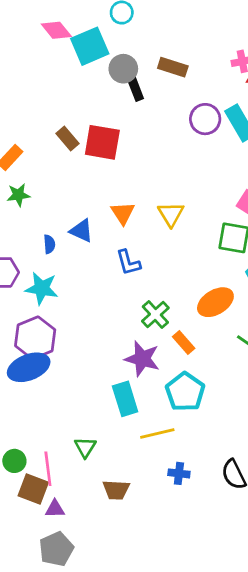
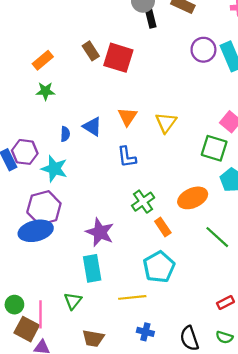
purple star: (142, 359) -> (100, 232), moved
cyan rectangle: (125, 399) -> (92, 268), moved

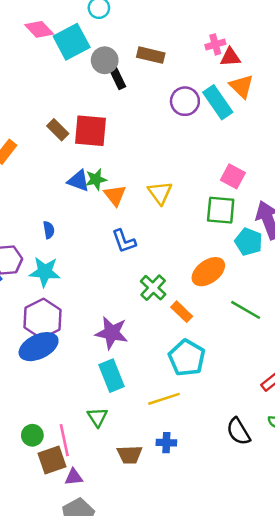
green star: (45, 91) -> (96, 179), moved
blue triangle: (92, 126) -> (78, 181), moved
brown square: (27, 329) -> (52, 460), turned -35
blue cross: (145, 332) -> (166, 443), moved

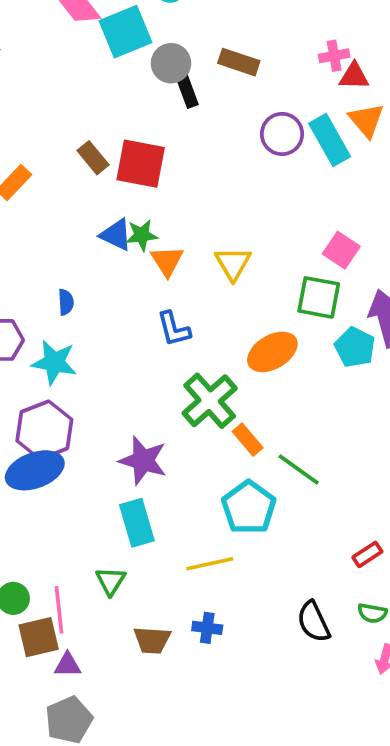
orange ellipse: (208, 272) -> (272, 352), moved
green cross: (153, 288) -> (210, 401), size x1.4
green line: (246, 310) -> (299, 469), moved

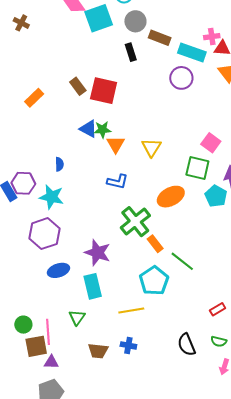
gray circle: (171, 63) -> (135, 21), moved
cyan rectangle: (330, 140) -> (192, 52), moved, turned -44
blue L-shape: (174, 329) -> (118, 182), turned -65
blue ellipse: (35, 470) -> (58, 270), moved, size x0.7

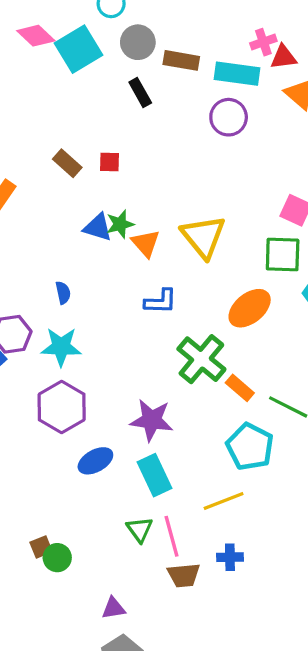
red square: (104, 91) -> (109, 162), size x0.5
yellow triangle: (151, 147) -> (203, 237), size x1.4
pink line: (48, 332) -> (172, 536), moved
brown square: (36, 346) -> (41, 547), moved, size x0.6

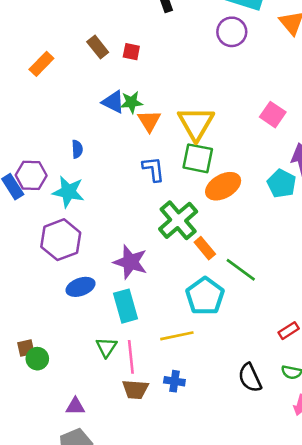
green square: (283, 255) -> (198, 158), moved
blue L-shape: (161, 301) -> (153, 169), turned -108

